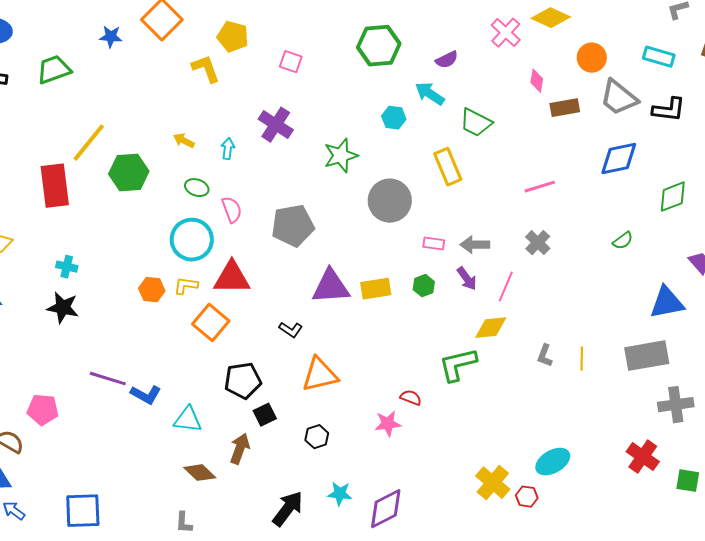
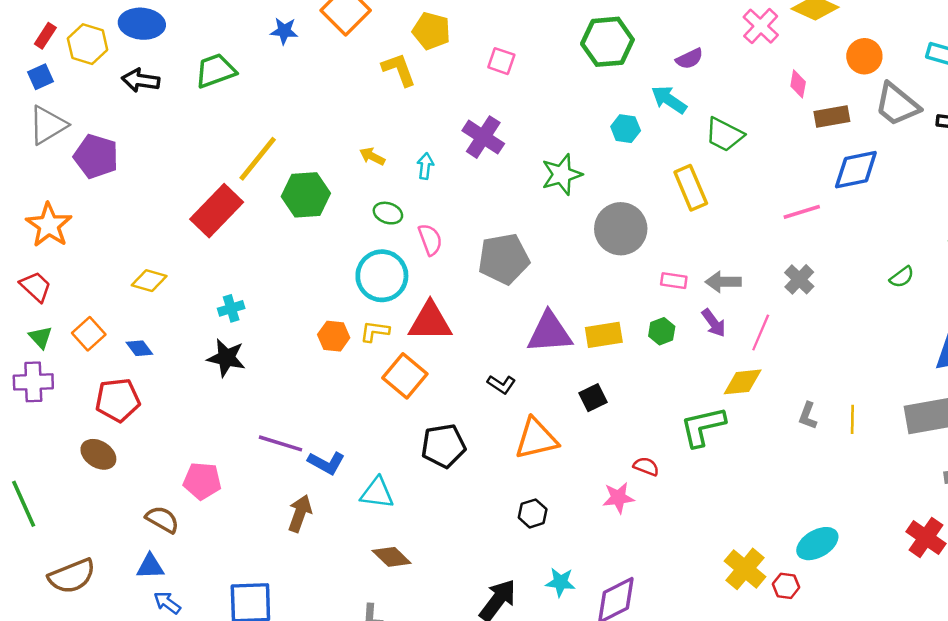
blue diamond: (619, 159) -> (856, 170), moved
red rectangle: (55, 186) -> (217, 211), turned 51
cyan cross: (67, 267) -> (231, 308), turned -30
black square: (265, 415) -> (593, 398), moved
brown arrow: (240, 449) -> (300, 513), moved

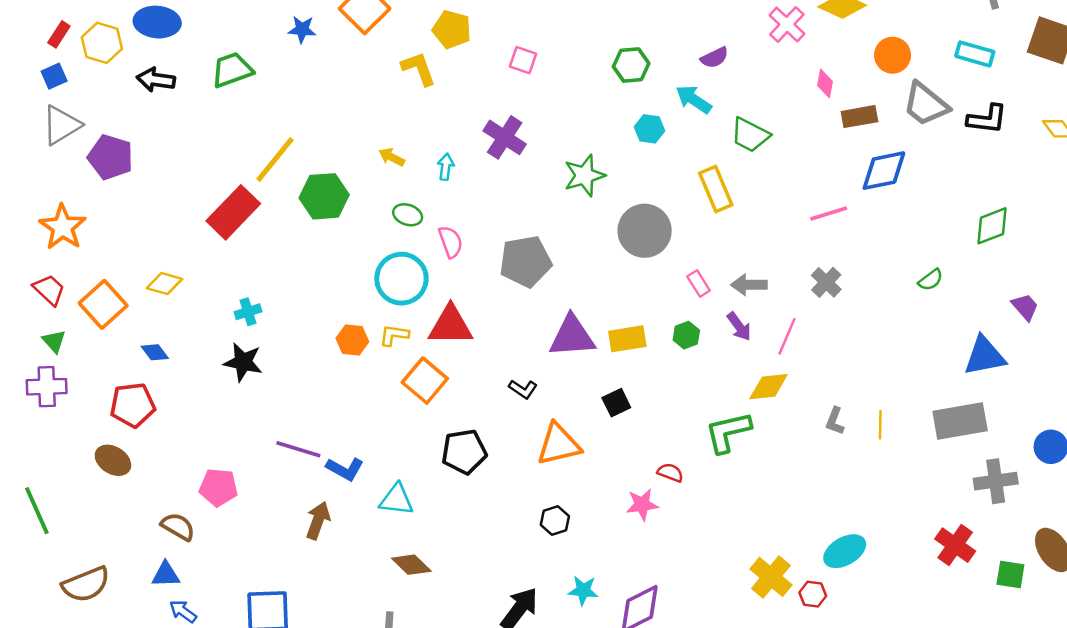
green hexagon: (607, 42) -> (631, 65), moved, size x0.7
pink rectangle: (674, 281) -> (699, 284), turned 50
orange square: (89, 334) -> (103, 304), moved, size x1.4

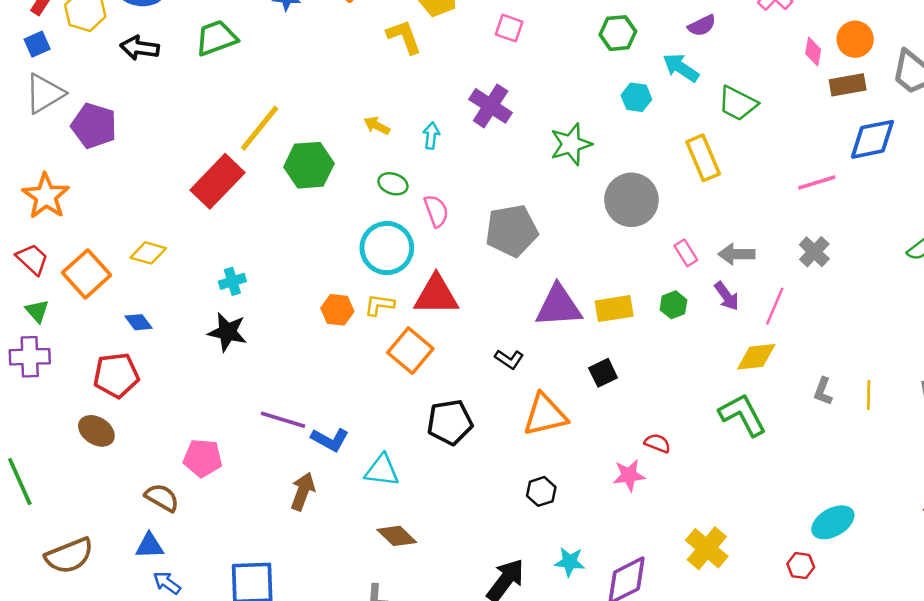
orange circle: (893, 55) -> (855, 39), moved
green L-shape: (728, 432) -> (743, 415), moved, turned 75
yellow cross: (771, 577) -> (707, 548), moved

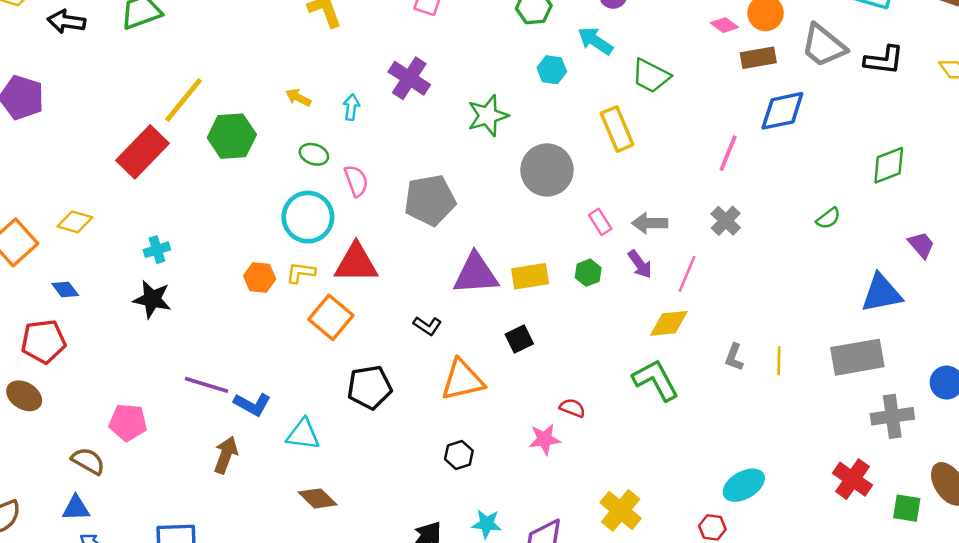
pink diamond: (813, 52) -> (724, 25), turned -64
pink line: (817, 183) -> (728, 153), turned -51

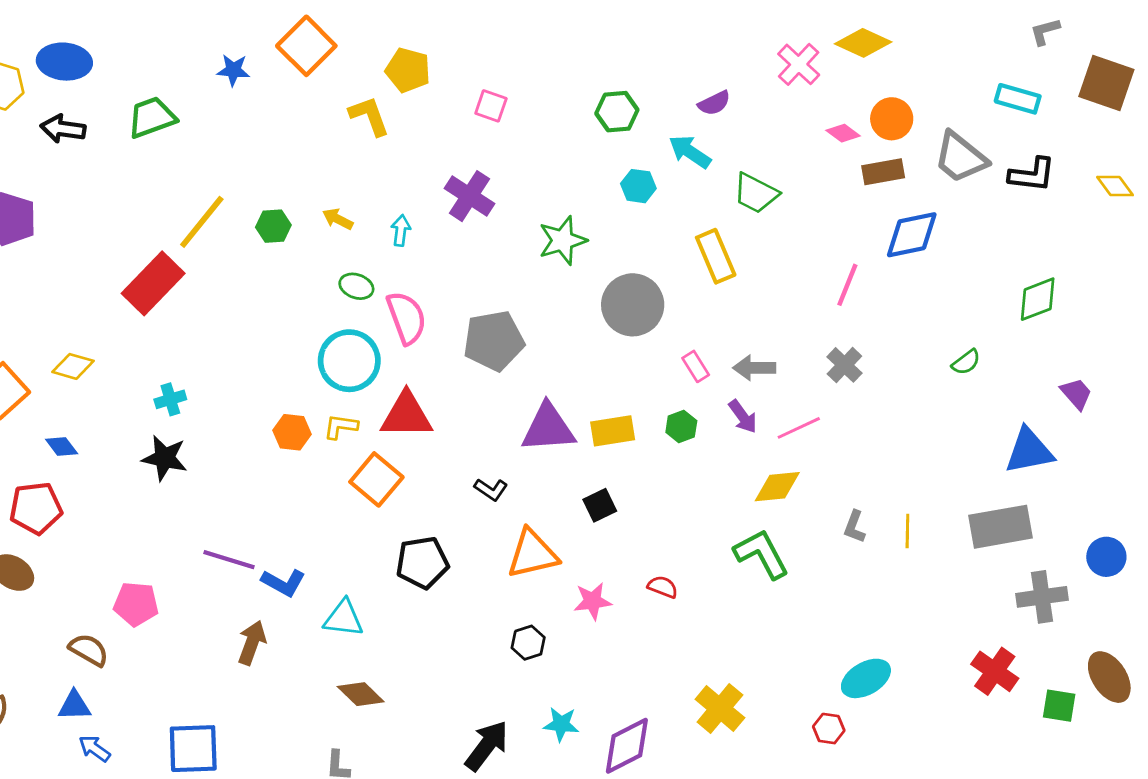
green hexagon: (232, 136) -> (273, 226), moved, size x0.6
pink semicircle: (356, 181) -> (406, 318), size x1.4
pink line: (687, 274) -> (799, 428), turned 42
pink star: (545, 439) -> (593, 601), moved

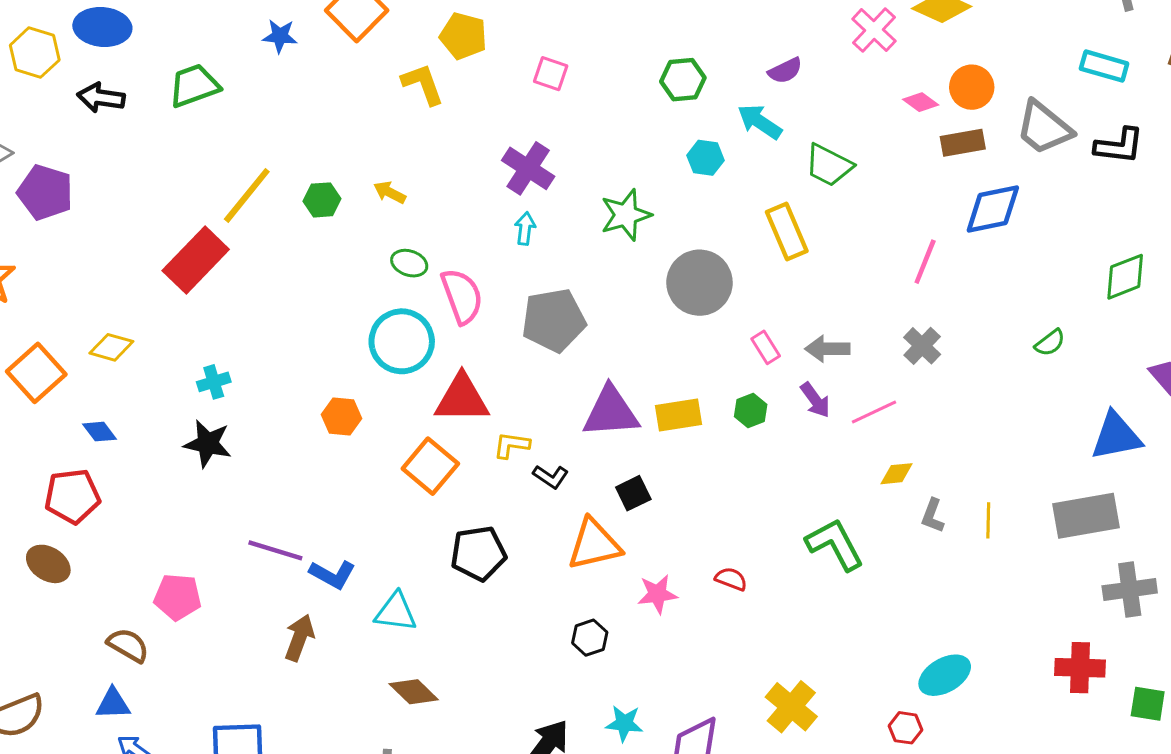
cyan arrow: (401, 230) -> (525, 229), moved
yellow L-shape: (341, 427) -> (512, 445), moved
yellow diamond: (777, 487) -> (897, 474), moved, size x0.7
black square: (600, 505) -> (633, 493), moved
red cross: (995, 671) -> (1080, 668), turned -33

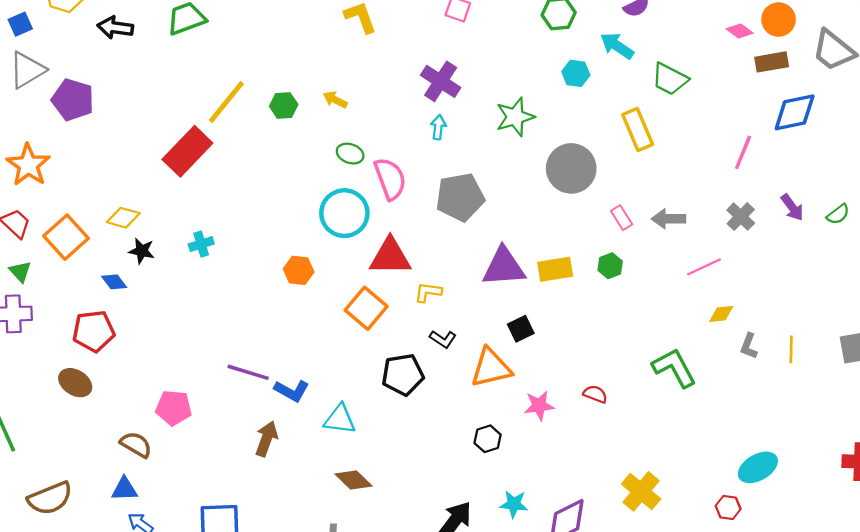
purple arrow: (815, 400) -> (792, 207), moved
black star: (208, 444) -> (142, 251), moved, size x0.7
black L-shape: (551, 477) -> (443, 339), moved

